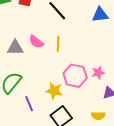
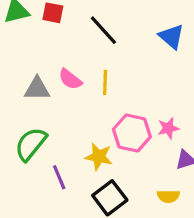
blue triangle: (100, 15) -> (171, 37), turned 48

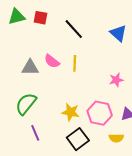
pink star: (168, 128) -> (116, 80), moved
pink hexagon: (132, 133) -> (100, 113), moved
purple line: (59, 177) -> (35, 133), moved

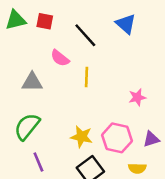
blue triangle: (118, 33) -> (126, 24), moved
pink semicircle: (52, 61) -> (60, 58), moved

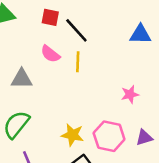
red square: (45, 21) -> (50, 17), moved
blue triangle: (126, 24) -> (140, 34), moved, turned -40
yellow line: (87, 77) -> (78, 62), moved

